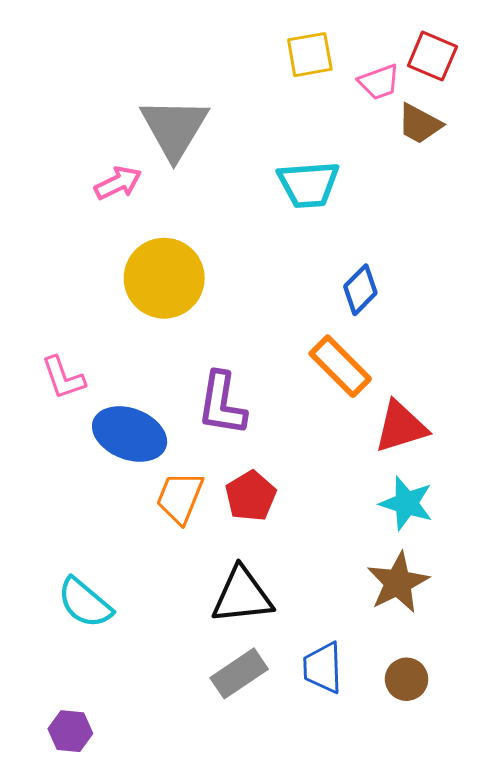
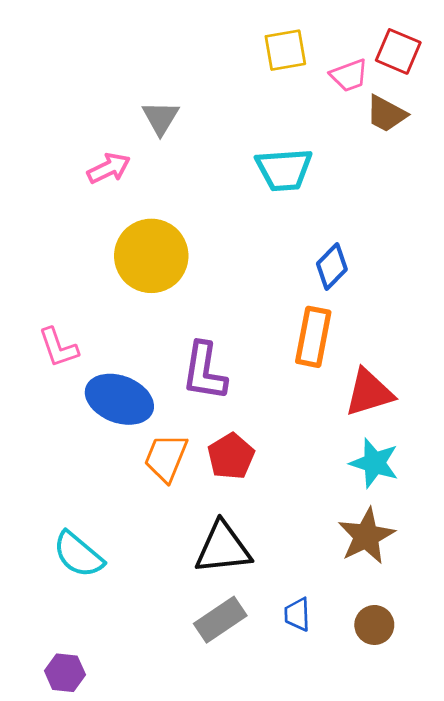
gray triangle: (174, 128) -> (161, 118), size x0.6
orange rectangle: (340, 366) -> (313, 337), turned 56
blue trapezoid: (323, 668) -> (297, 614), size x0.7

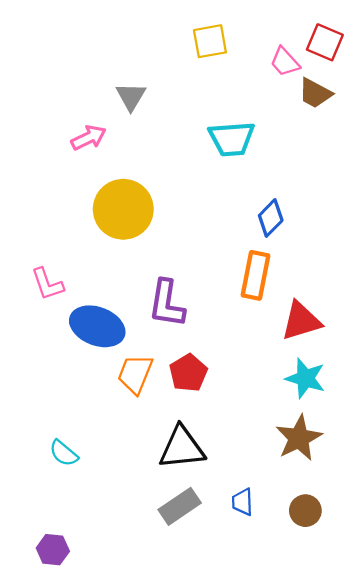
yellow square: (285, 50) -> (210, 41), moved
pink trapezoid: (349, 75) -> (285, 62), turned 68
cyan semicircle: (78, 555) -> (64, 453), size x0.7

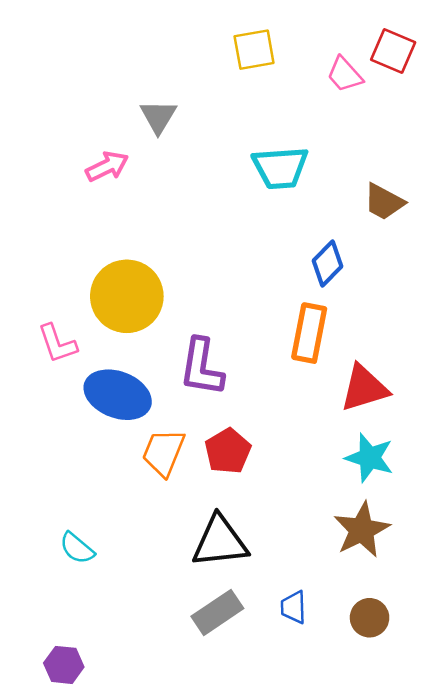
brown trapezoid: (315, 93) -> (384, 202), moved
yellow circle: (123, 209) -> (127, 296), moved

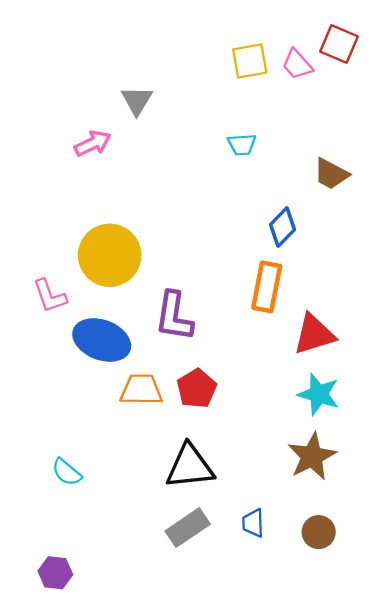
yellow square: (254, 50) -> (250, 61), moved
cyan trapezoid: (280, 168) -> (242, 145), size x0.6
orange trapezoid: (164, 452) -> (141, 390), turned 69

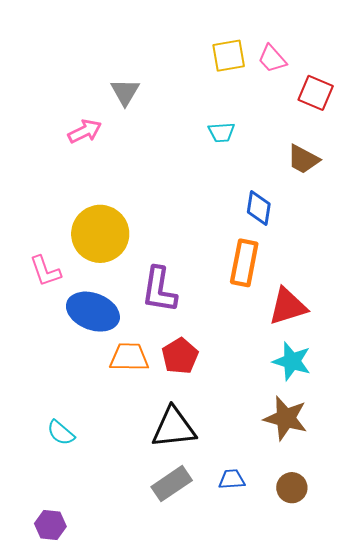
red square: (339, 44) -> (316, 93), moved
blue diamond: (282, 227) -> (259, 208), turned -36
brown star: (312, 456) -> (286, 418), turned -30
blue trapezoid: (253, 523) -> (232, 479), turned 88

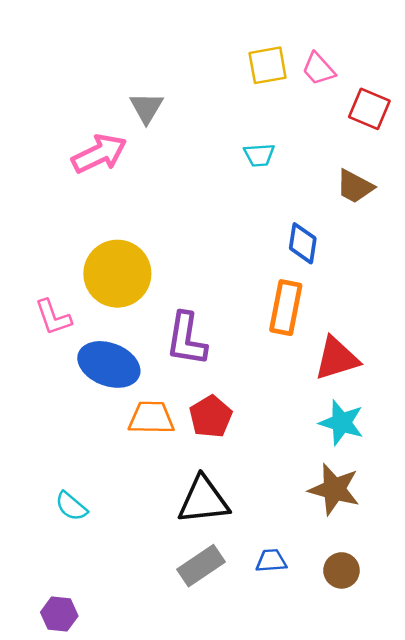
pink arrow: (85, 131) -> (99, 154), size x1.4

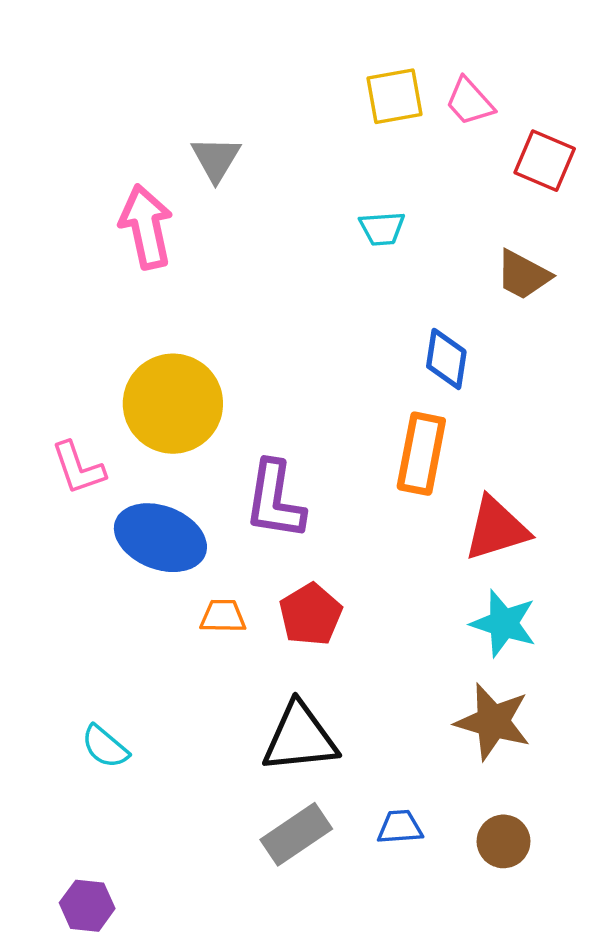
pink arrow: (99, 154) -> (146, 227), turned -76
orange trapezoid: (151, 418) -> (223, 616), size x0.7

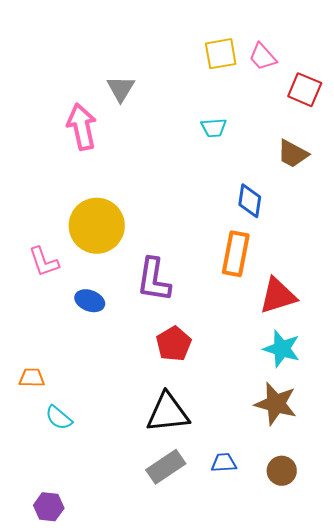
blue ellipse: (160, 538) -> (90, 301), size x0.6
orange trapezoid: (223, 616) -> (32, 378), moved

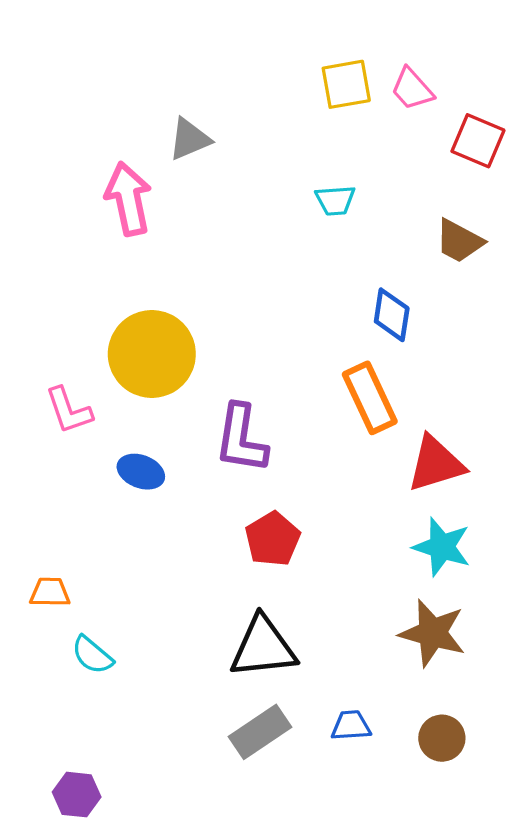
gray triangle: (121, 89) -> (189, 139), turned 36
orange rectangle: (236, 254) -> (370, 398), turned -36

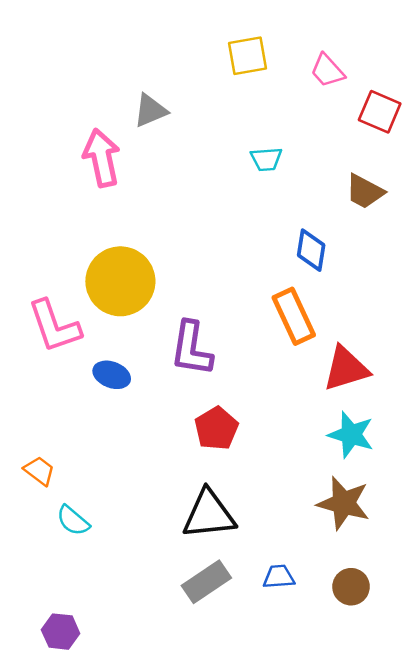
yellow square: (346, 84) -> (248, 56), moved
pink L-shape: (69, 410) -> (54, 326), size x1.4
orange trapezoid: (50, 592) -> (39, 471), turned 36

